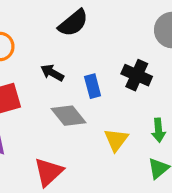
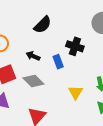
black cross: (137, 75) -> (75, 46), moved
gray diamond: (68, 116) -> (33, 81), moved

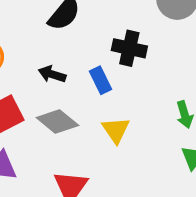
yellow triangle: (76, 92) -> (116, 130), moved

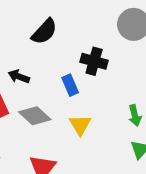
black arrow: (52, 74) -> (19, 76), moved

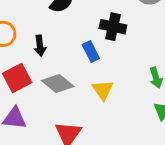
black arrow: (19, 76) -> (40, 46), turned -114

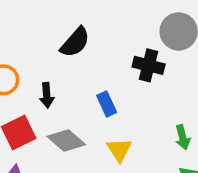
black cross: (113, 27) -> (149, 65), moved

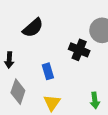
gray diamond: (66, 140) -> (18, 92), turned 60

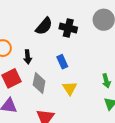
black cross: (79, 50) -> (68, 28), moved

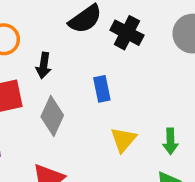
yellow triangle: (70, 88) -> (123, 140), moved

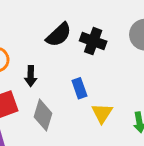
yellow triangle: (123, 140) -> (102, 113), moved

